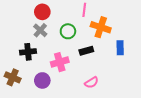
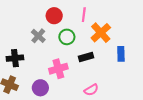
red circle: (42, 12) -> (54, 16), moved
orange cross: (101, 27) -> (101, 33), turned 30
black cross: (28, 52) -> (15, 58), moved

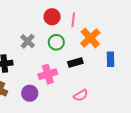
red circle: (54, 16) -> (52, 17), moved

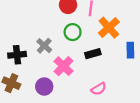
gray cross: (28, 41) -> (44, 46), moved
pink cross: (48, 74) -> (63, 66), turned -30

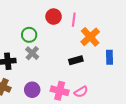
green circle: (73, 32) -> (29, 35), moved
pink cross: (63, 66) -> (60, 91), moved, turned -30

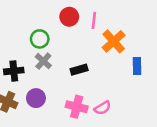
black rectangle: (76, 60) -> (79, 70), moved
purple circle: (32, 90) -> (36, 98), moved

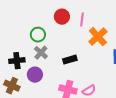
purple circle: (36, 98) -> (35, 75), moved

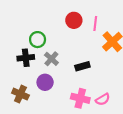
green circle: (38, 35) -> (38, 40), moved
black cross: (17, 61) -> (26, 58), moved

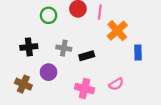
green circle: (38, 40) -> (48, 15), moved
gray cross: (51, 59) -> (64, 48), moved, turned -32
pink semicircle: (103, 99) -> (116, 84), moved

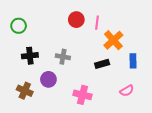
green circle: (48, 15) -> (19, 26), moved
black rectangle: (87, 56) -> (102, 64), moved
pink semicircle: (116, 84) -> (127, 91), moved

